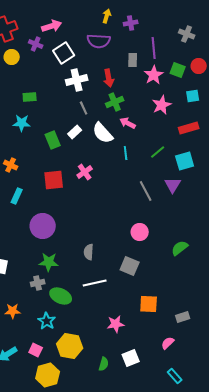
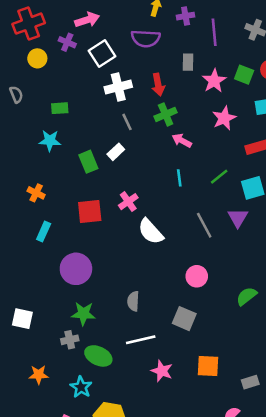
purple line: (154, 48) -> (214, 32), moved
white semicircle: (103, 133) -> (151, 231), moved
pink star: (116, 324) -> (162, 371), moved, turned 30

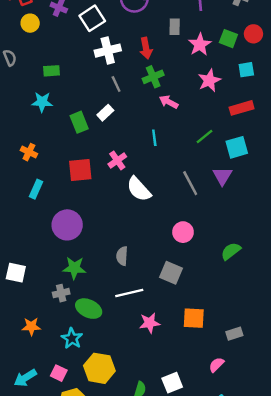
cyan line: (179, 178) -> (154, 138), moved
pink star: (162, 371) -> (150, 323), turned -30

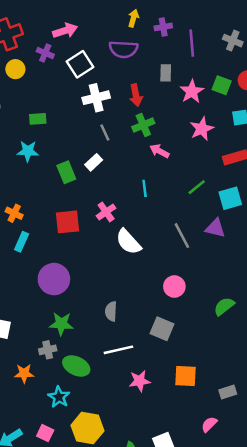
orange cross: (29, 152) -> (14, 213), moved
purple triangle: (222, 176) -> (215, 228), turned -48
orange star: (31, 326) -> (24, 373), moved

